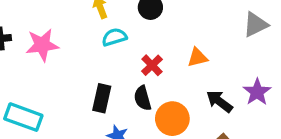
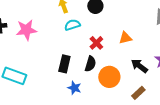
black semicircle: (143, 98) -> (90, 64), turned -147

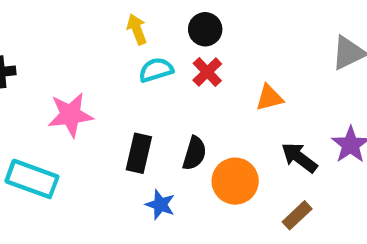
pink star: (26, 30) -> (70, 115), moved
red cross: (96, 43) -> (207, 72), moved

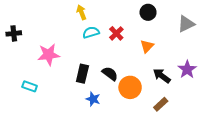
black circle: (205, 29) -> (148, 12), moved
orange triangle: (269, 98) -> (147, 46), turned -32
black semicircle: (194, 153) -> (110, 74), turned -70
cyan rectangle: (32, 179) -> (30, 86), size x0.6

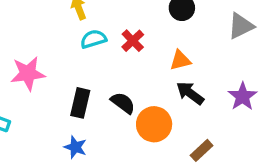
orange triangle: (147, 46) -> (180, 60), turned 32
black arrow: (162, 76) -> (190, 93), moved
blue star: (93, 99) -> (75, 147), moved

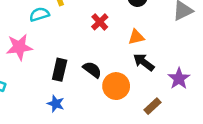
cyan semicircle: (93, 39) -> (39, 14), moved
purple star: (243, 96) -> (179, 78), moved

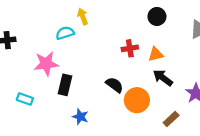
red cross: (100, 22) -> (130, 48), moved, turned 35
black rectangle: (60, 70) -> (65, 85), moved

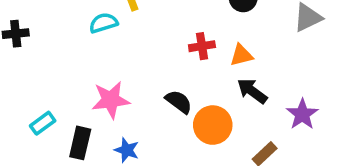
pink star: (46, 64) -> (111, 100), moved
black rectangle: (65, 85) -> (80, 143), moved
cyan rectangle: (25, 99) -> (43, 123), turned -56

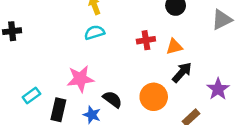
cyan semicircle: (103, 23) -> (94, 32), moved
black arrow: (252, 91) -> (182, 72), turned 95
black semicircle: (179, 102) -> (112, 99), moved

